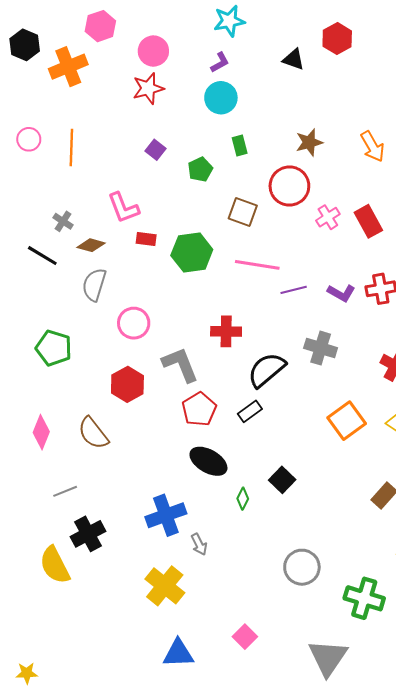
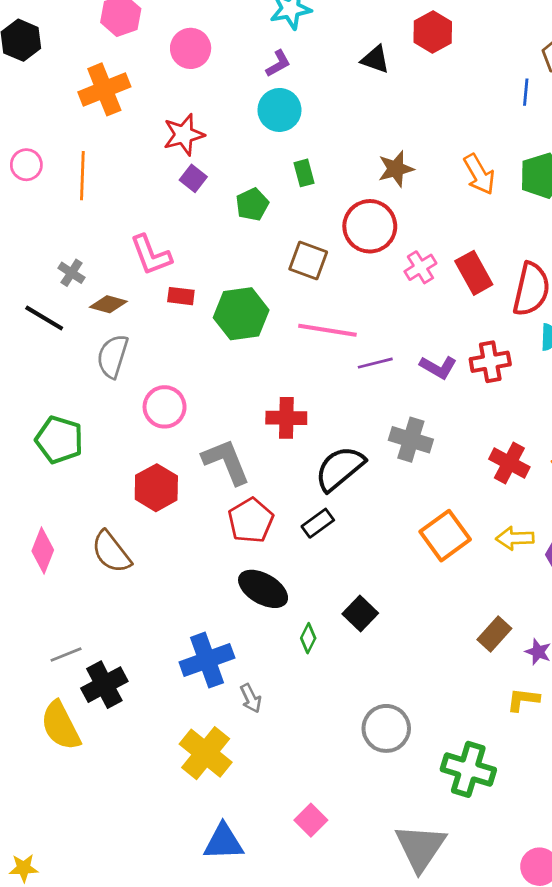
orange cross: (68, 67) -> (104, 89), moved
red star: (148, 88) -> (184, 135), moved
gray line: (65, 491) -> (66, 655), moved

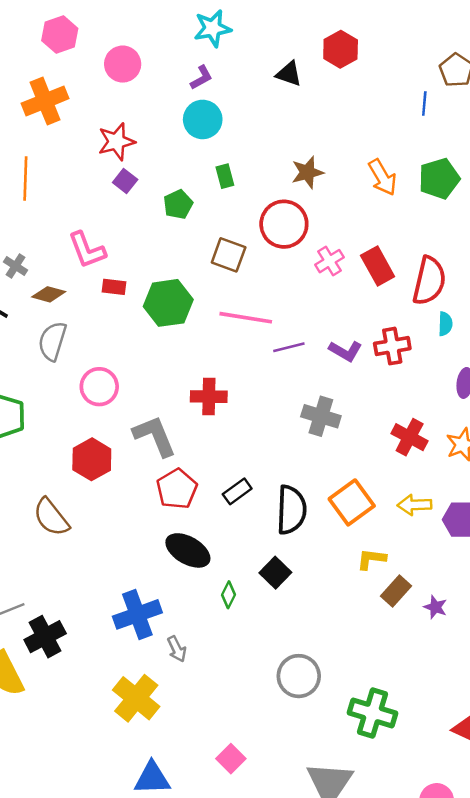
black semicircle: (340, 468) -> (291, 510), moved, turned 132
yellow L-shape: (523, 700) -> (371, 559), moved

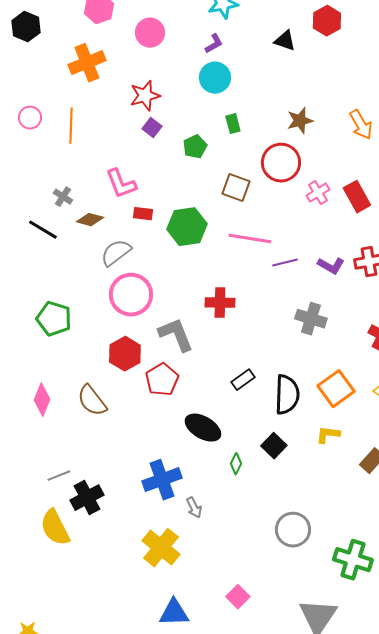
gray semicircle: (52, 341) -> (116, 253), moved, turned 36
pink circle: (99, 387) -> (131, 295), size x1.4
red pentagon: (177, 489) -> (162, 380), moved
yellow L-shape: (371, 559) -> (328, 435), moved

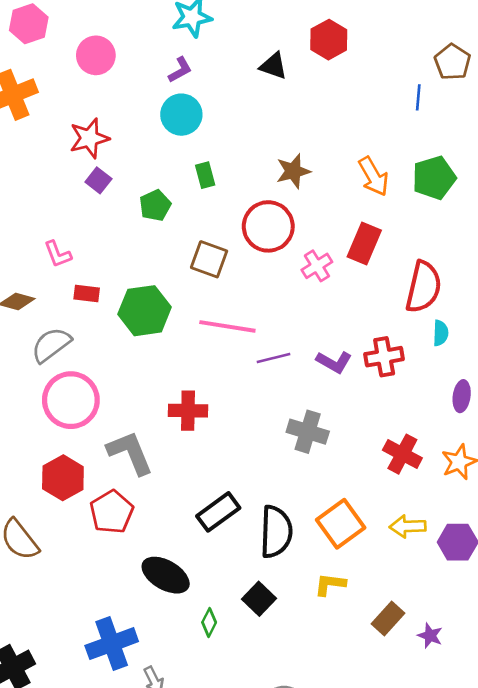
pink L-shape: (121, 184) -> (58, 254), size x0.7
red rectangle: (357, 197) -> (364, 244), moved, turned 52
black rectangle: (243, 380) -> (218, 512), size x1.4

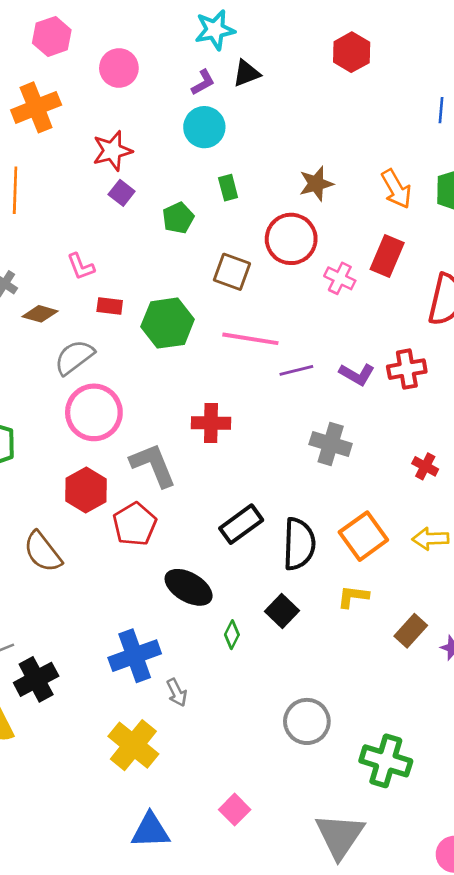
black triangle: (273, 66) -> (246, 73), moved, turned -40
pink cross: (317, 266) -> (340, 278), turned -32
red cross: (402, 454) -> (425, 466), size x0.7

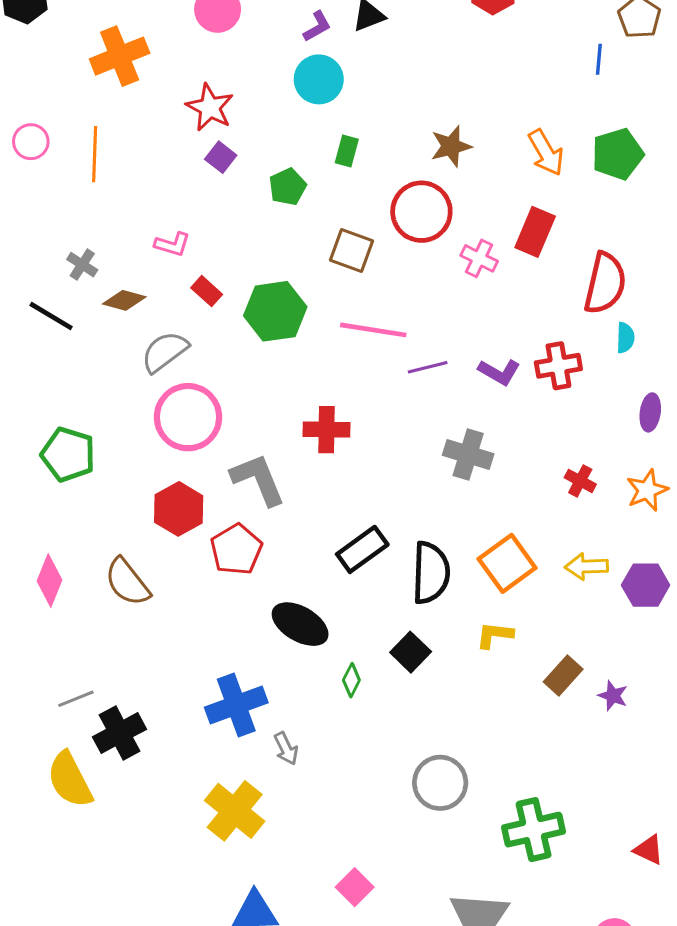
red star: (112, 151) -> (210, 107), turned -30
green rectangle: (228, 188) -> (347, 151), turned 30
pink L-shape: (81, 267) -> (172, 244), turned -52
red rectangle: (110, 306) -> (207, 291), turned 35
green cross: (386, 761) -> (534, 830), turned -30

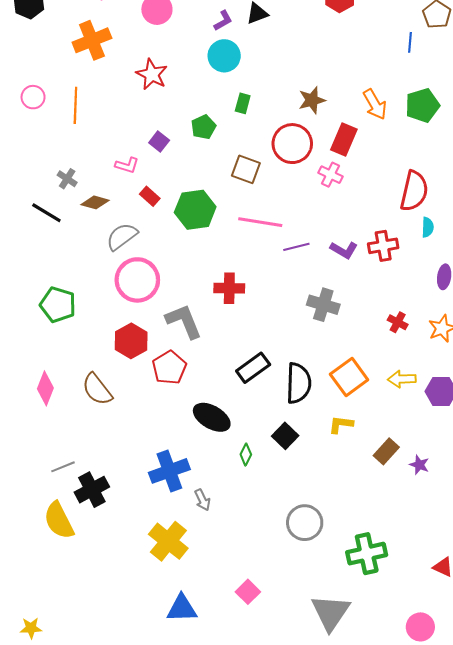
purple square: (221, 157) -> (159, 142), moved
red rectangle: (535, 232) -> (344, 139), moved

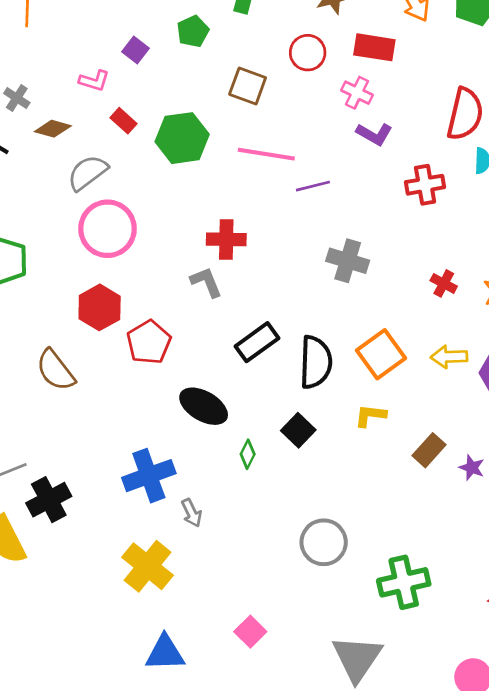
red rectangle: (344, 139) -> (374, 47), turned 76
red circle: (292, 144) -> (308, 53), size x0.7
purple L-shape: (344, 250) -> (374, 134), moved
gray L-shape: (184, 321) -> (206, 282), moved, size x0.7

